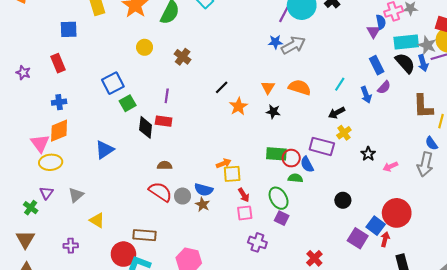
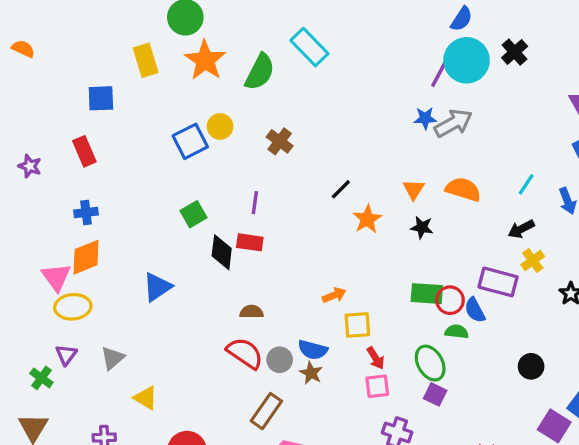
blue square: (113, 83) -> (190, 141), moved
orange arrow: (224, 163) -> (334, 295), moved
brown rectangle: (145, 235) -> (266, 411), moved, turned -60

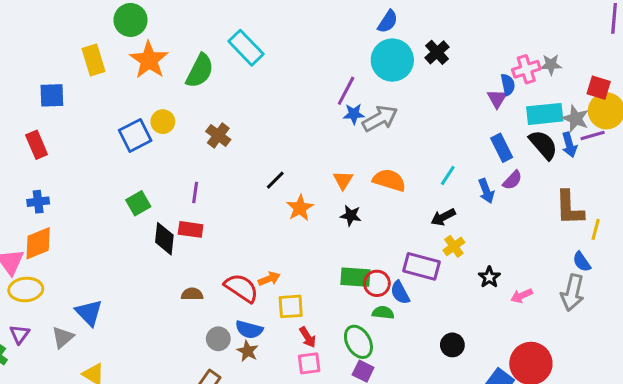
purple line: (440, 72) -> (346, 91), moved
blue triangle: (157, 287) -> (89, 313), moved, turned -40
red semicircle: (245, 353) -> (241, 288), moved

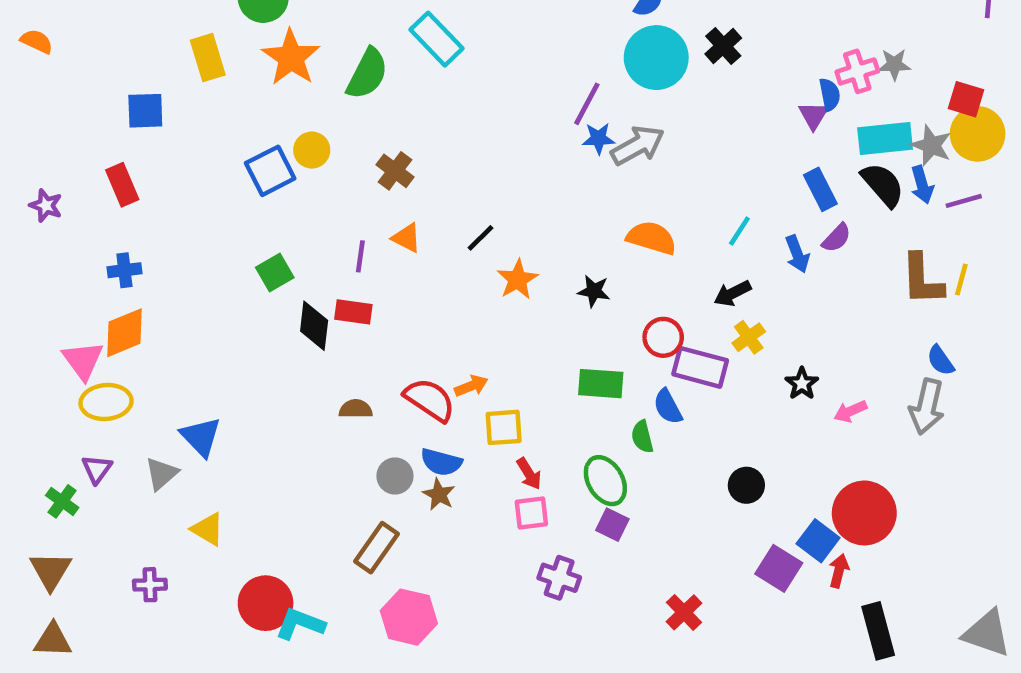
purple line: (593, 135) -> (964, 201), moved
orange triangle: (343, 180) -> (407, 238), moved, turned -35
yellow line: (596, 229) -> (961, 279), moved
red circle: (377, 283) -> (663, 337), moved
green semicircle: (383, 313) -> (642, 437), turned -110

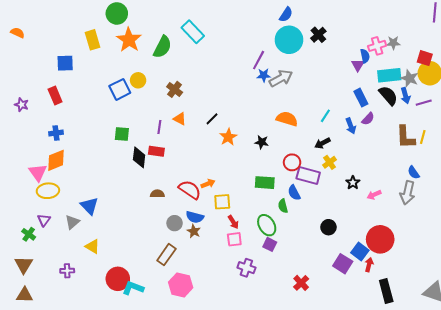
green square: (275, 273) -> (122, 134), turned 35

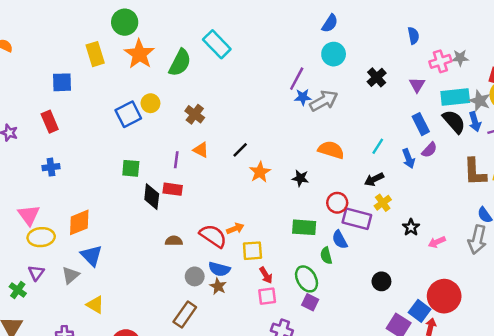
black cross: (318, 35) -> (377, 77), moved
cyan circle: (289, 40) -> (334, 54), size x0.7
blue semicircle: (365, 56) -> (413, 36), moved
orange diamond: (56, 160) -> (79, 222), moved

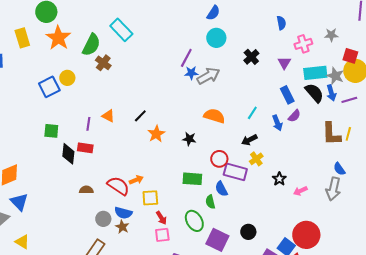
gray star: (460, 58) -> (331, 35), moved
brown cross: (195, 114) -> (103, 63), moved
black circle: (381, 281) -> (248, 232), moved
purple square: (310, 302) -> (217, 240), moved, size x1.6

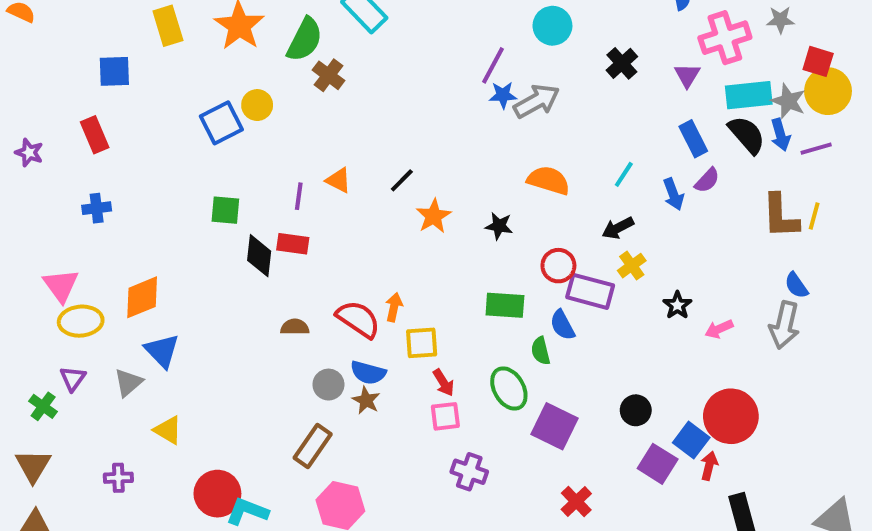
pink cross: (303, 44) -> (725, 38), size x1.4
orange arrow: (136, 180) -> (394, 307), turned -56
black circle: (248, 232) -> (636, 410), moved

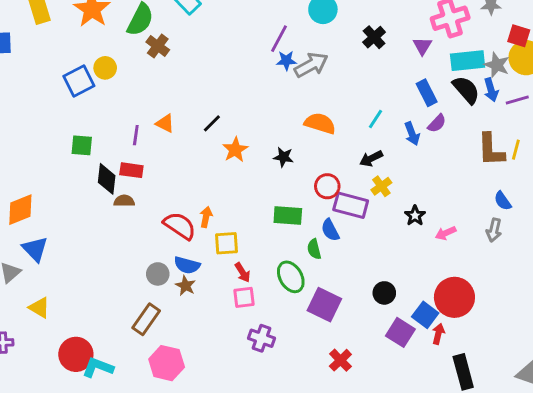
gray arrow: (784, 325) -> (494, 230), size x0.7
brown semicircle: (295, 327) -> (124, 201), moved

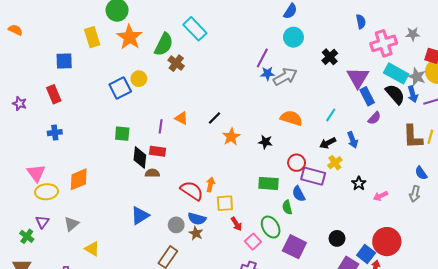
purple triangle: (422, 46) -> (358, 78), moved, size x1.6
cyan rectangle: (468, 61) -> (396, 73), turned 35
blue arrow: (412, 134) -> (353, 140), moved
blue triangle: (35, 249) -> (140, 216), moved, turned 42
pink square: (244, 297) -> (253, 242), moved, turned -35

